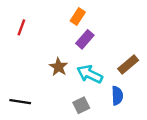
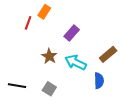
orange rectangle: (78, 17) -> (44, 12), moved
red line: (21, 27) -> (28, 23), moved
gray square: (81, 105) -> (49, 89), moved, turned -32

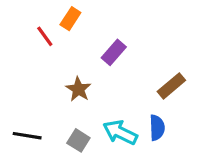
red line: (28, 23) -> (45, 36), turned -56
cyan arrow: (76, 62) -> (120, 132), moved

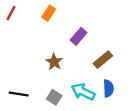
red line: (45, 36) -> (11, 13), moved, turned 64
brown rectangle: (171, 86) -> (103, 60), moved

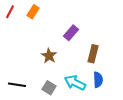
orange rectangle: (49, 13) -> (33, 12), moved
brown rectangle: (103, 60) -> (93, 54), turned -36

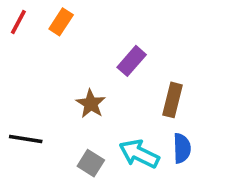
black line: (17, 85) -> (26, 139), moved

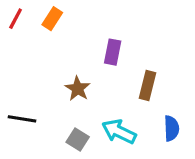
purple rectangle: (132, 61) -> (113, 52), turned -30
blue semicircle: (182, 148) -> (171, 128), moved

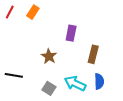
blue semicircle: (171, 128) -> (99, 81), moved

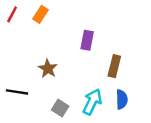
brown star: (49, 56) -> (48, 69), moved
cyan arrow: (75, 83) -> (92, 102), turned 90

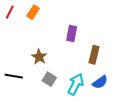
blue semicircle: (122, 99) -> (100, 82), turned 56
gray square: (60, 108) -> (49, 79), moved

